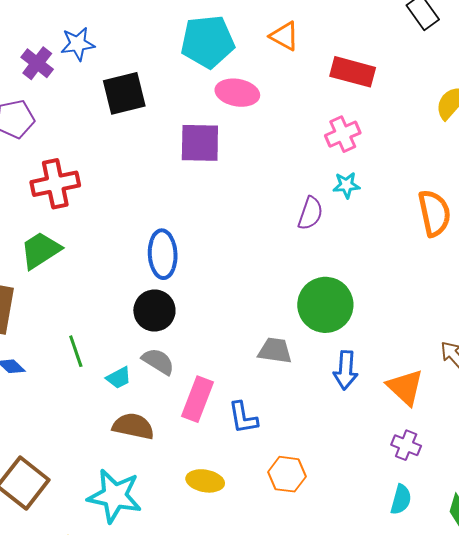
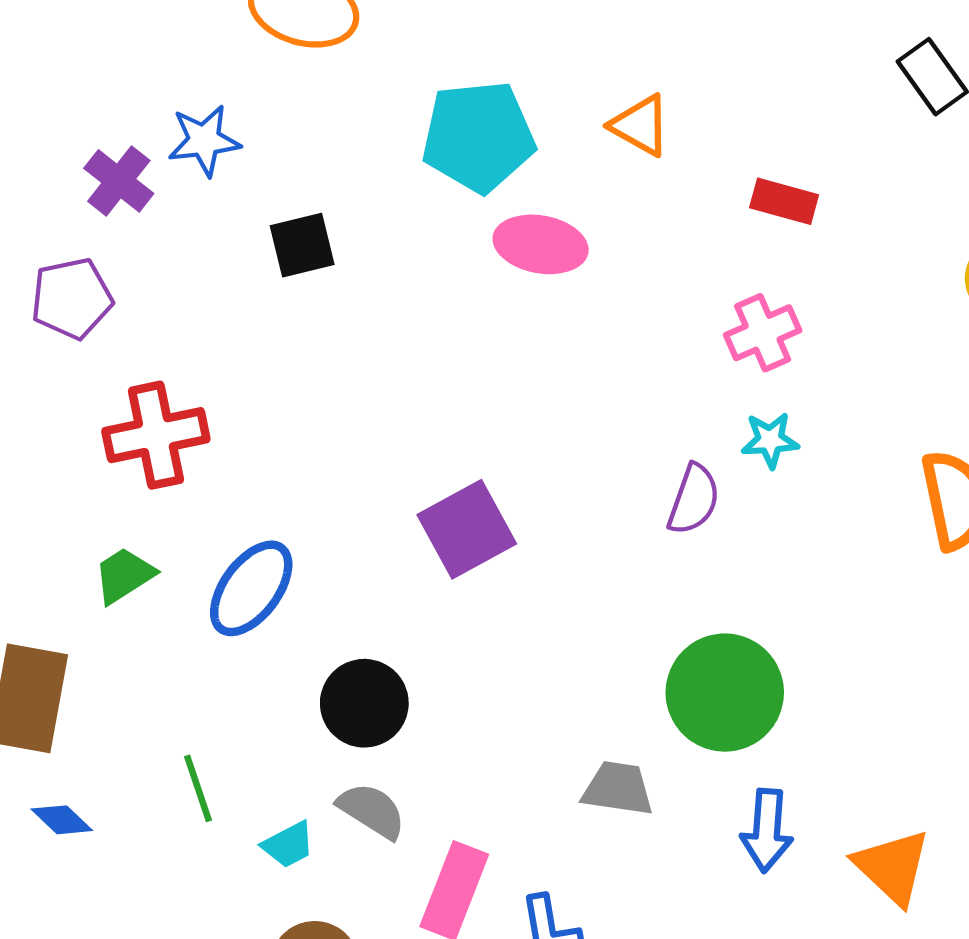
red rectangle: (353, 72) -> (784, 201), size x0.7
black square: (124, 93) -> (302, 245), size x0.7
purple square: (200, 143) -> (467, 529), moved, turned -30
green trapezoid: (40, 250) -> (124, 575), size x0.7
blue ellipse: (163, 254) -> (251, 588), moved, turned 39

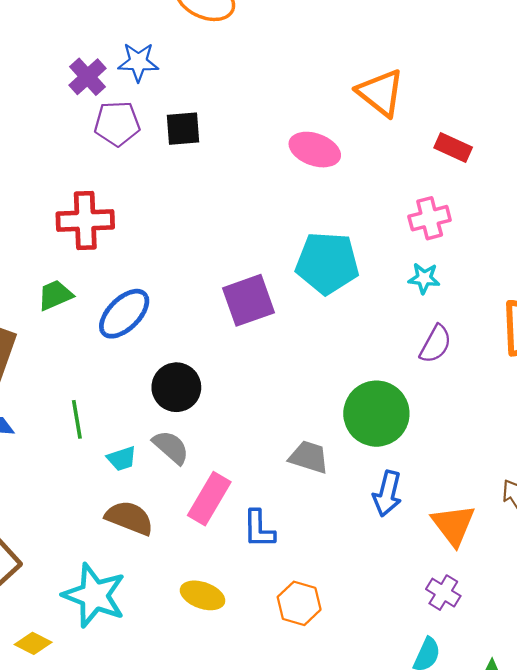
orange triangle: (640, 125) -> (381, 93), size x1.4
cyan pentagon: (478, 137) -> (327, 263), moved
purple pentagon: (72, 298) -> (117, 124), moved
purple semicircle: (694, 499) -> (436, 344), moved

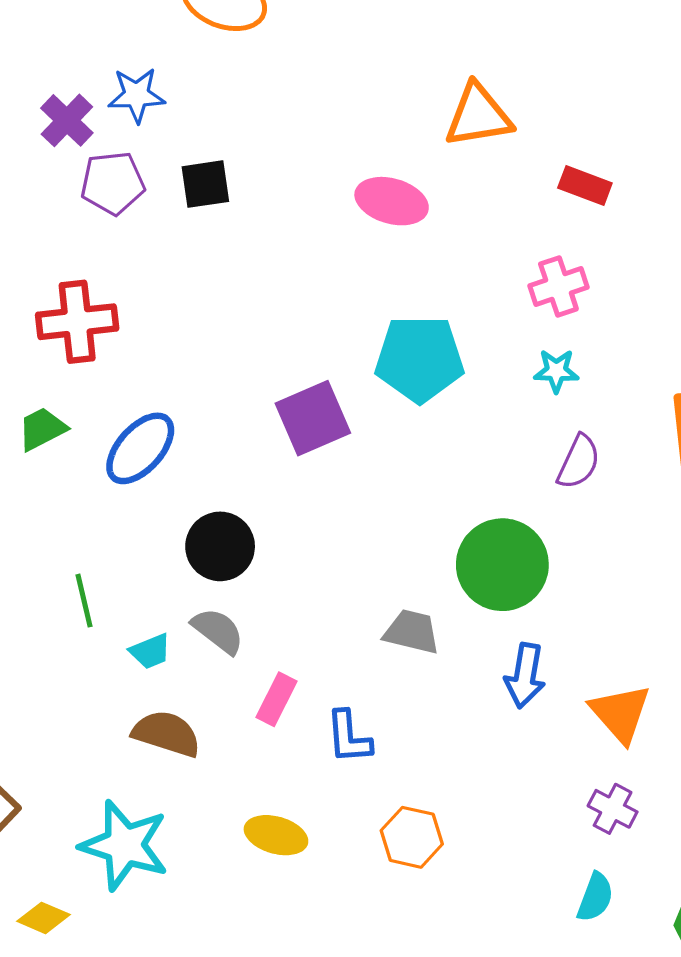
orange triangle: (381, 93) -> (478, 116), turned -44
pink rectangle: (209, 499) -> (276, 699), size x0.7

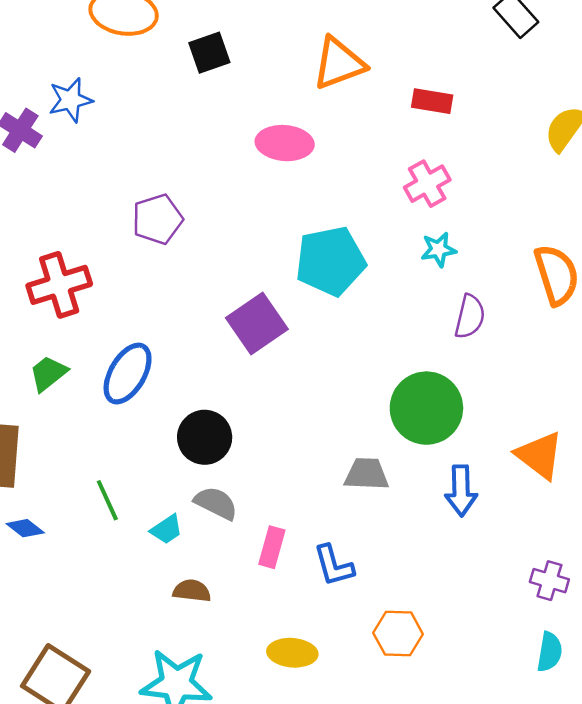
purple pentagon: (113, 183) -> (157, 219), moved
black square: (205, 184) -> (209, 53), moved
orange triangle: (620, 713) -> (540, 455), moved
brown semicircle: (167, 734) -> (192, 591), size x0.7

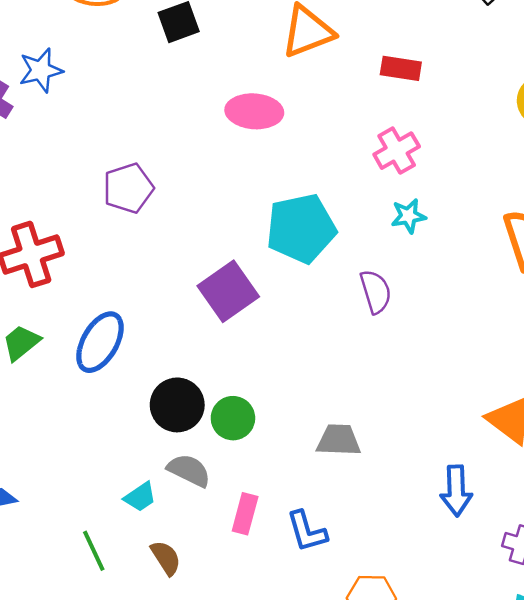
purple semicircle: (470, 317) -> (376, 292), moved, turned -30
green circle: (426, 408) -> (233, 418), moved, size x0.6
blue arrow: (461, 491) -> (456, 491), moved
green line: (107, 500) -> (94, 551), moved
brown semicircle: (192, 591) -> (166, 558), turned 51

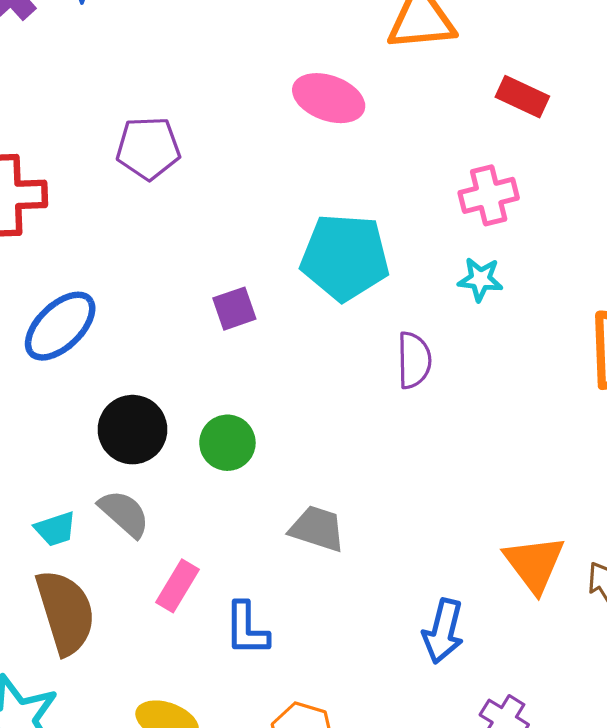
purple square: (228, 291) -> (234, 309), size x0.6
green circle: (233, 418) -> (227, 443), moved
brown semicircle: (166, 558) -> (65, 612), size x1.8

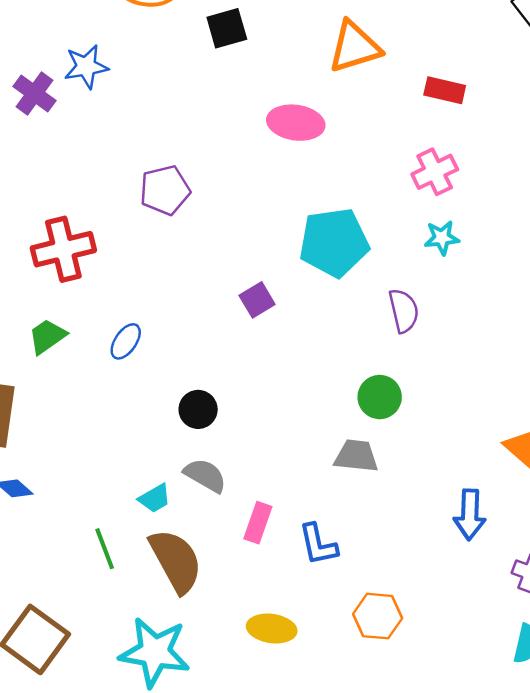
blue ellipse: (60, 326) -> (126, 341), size x0.6
black circle: (133, 430) -> (198, 409), size x0.7
green circle: (227, 443) -> (380, 397), moved

